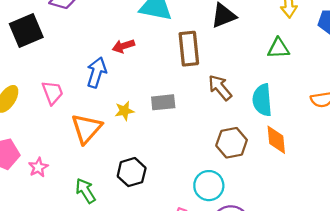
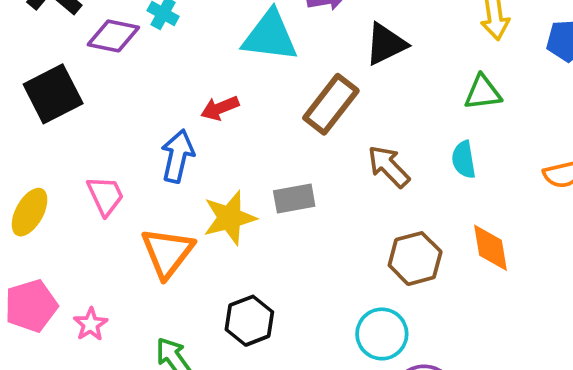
brown rectangle: (189, 49) -> (331, 104), turned 48
cyan semicircle: (262, 100) -> (464, 160), moved, size x0.7
yellow star: (124, 111) -> (230, 218), size x1.6

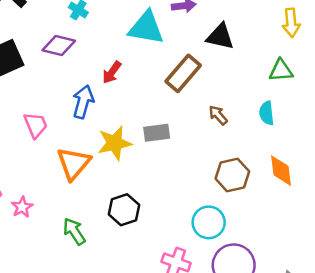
purple diamond: (113, 36) -> (59, 46), moved
black triangle: (386, 44) -> (220, 37), turned 36
red arrow: (220, 108) -> (112, 72), turned -35
brown arrow: (389, 167) -> (218, 115), size x0.7

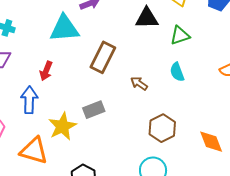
black triangle: (220, 37) -> (147, 18), moved
orange triangle: (74, 163) -> (34, 151), turned -40
orange diamond: (281, 171) -> (211, 142), moved

